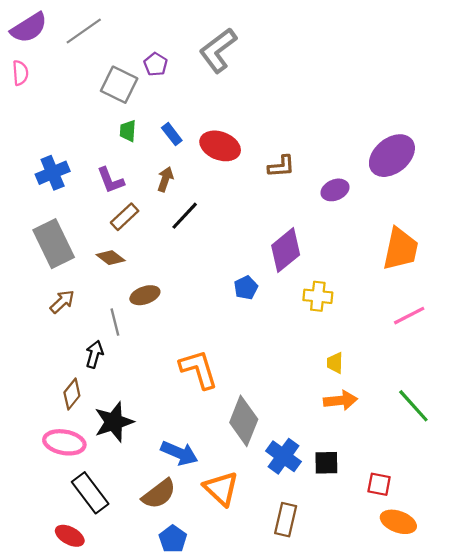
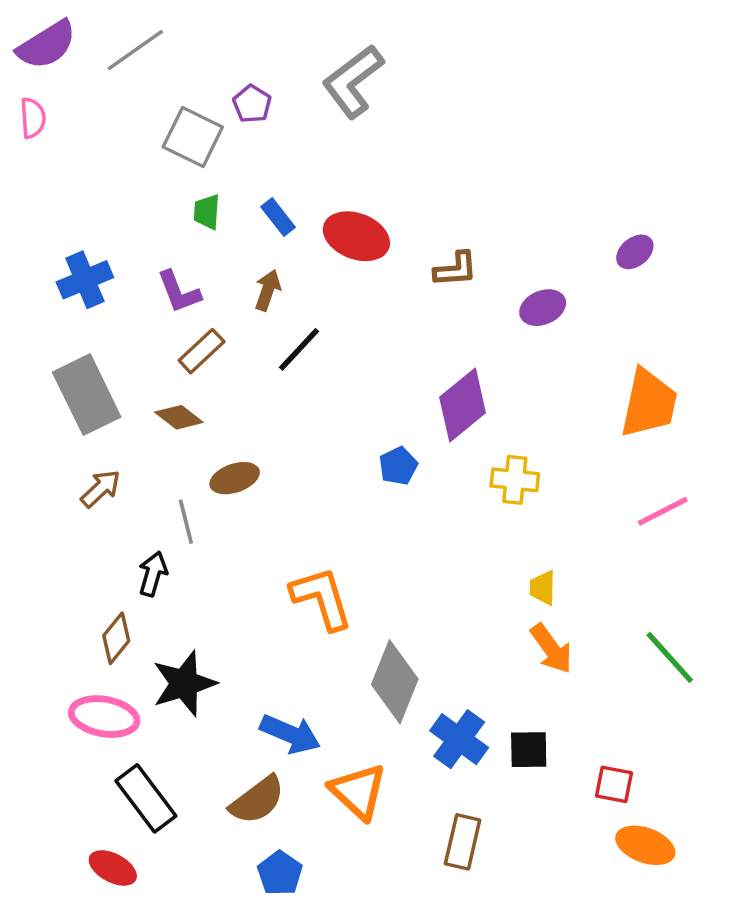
purple ellipse: (392, 156) -> (635, 252), size x0.5
orange arrow: (340, 400) -> (551, 649), turned 60

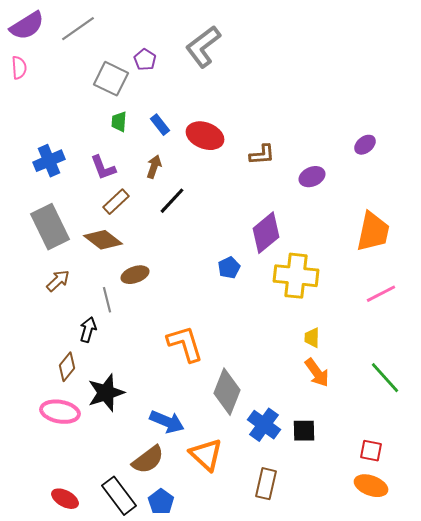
brown diamond: (179, 417) -> (103, 240), size x1.4
yellow cross: (515, 480) -> (296, 276), size x1.6
red square: (614, 784) -> (371, 451), moved
black rectangle: (146, 798) -> (119, 496), moved

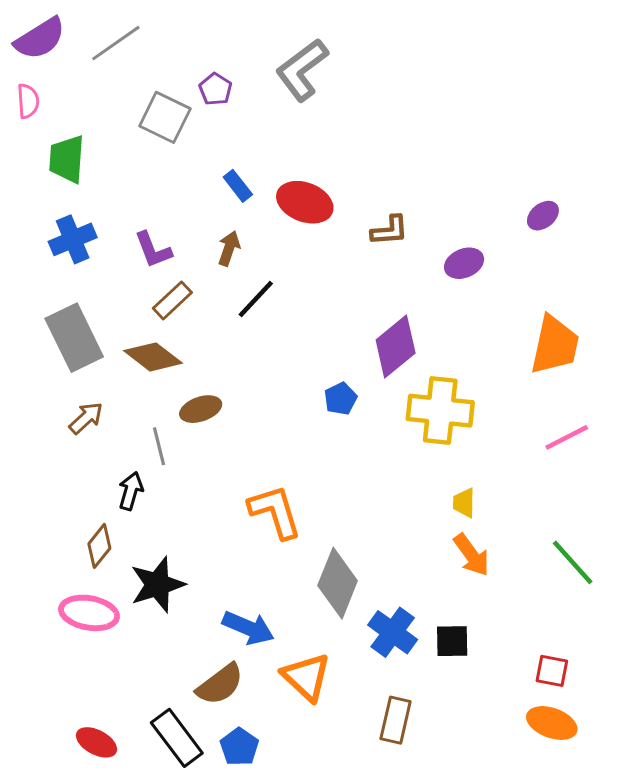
green trapezoid: (119, 122) -> (67, 159), moved, size x1.6

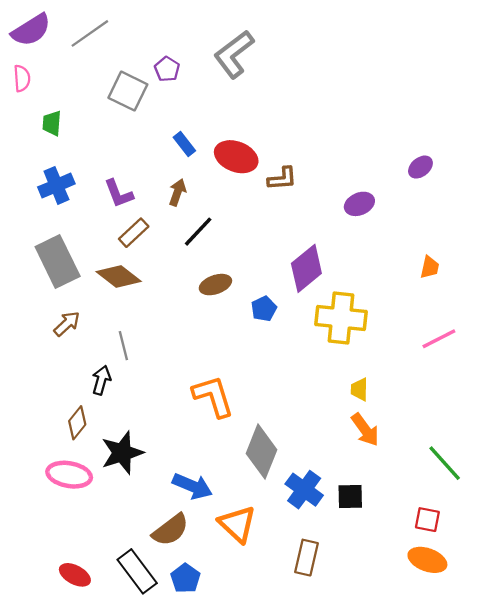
green trapezoid: (67, 159) -> (52, 123), size x0.7
brown L-shape: (390, 230) -> (282, 179), moved
orange trapezoid: (555, 345) -> (430, 267), size x0.5
brown ellipse: (201, 409) -> (215, 285), moved
green line: (573, 562) -> (445, 463), moved

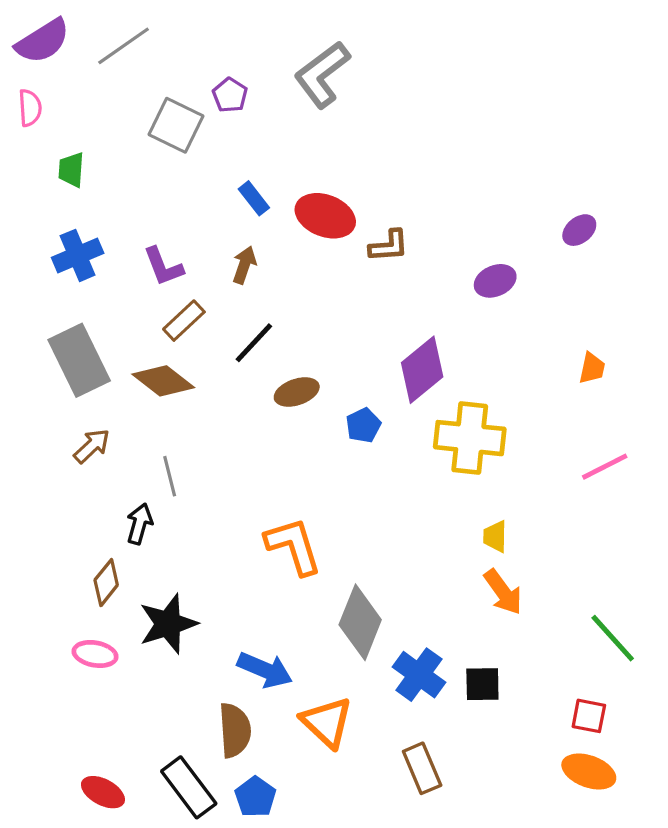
black line: (198, 232) -> (254, 343), moved
pink ellipse: (69, 475) -> (95, 654), size x0.7
brown semicircle: (170, 530) -> (235, 730), turned -57
brown rectangle: (306, 558) -> (422, 768), turned -36

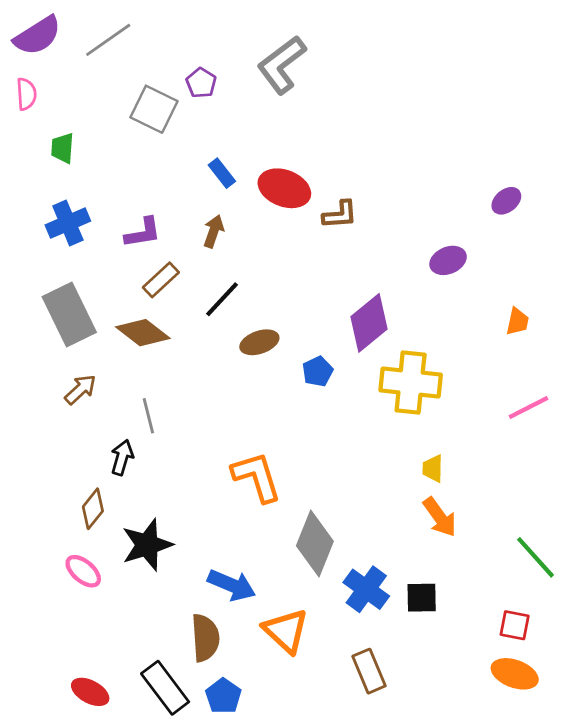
purple L-shape: (163, 267) -> (143, 233), turned -78
purple ellipse: (495, 281) -> (448, 260), moved
pink ellipse: (95, 654) -> (83, 571), turned 30

